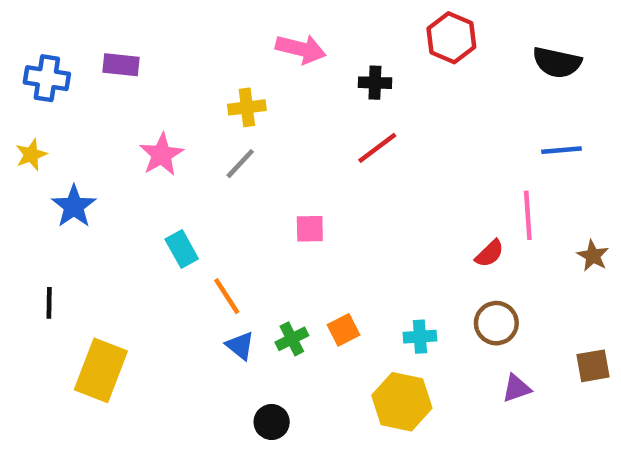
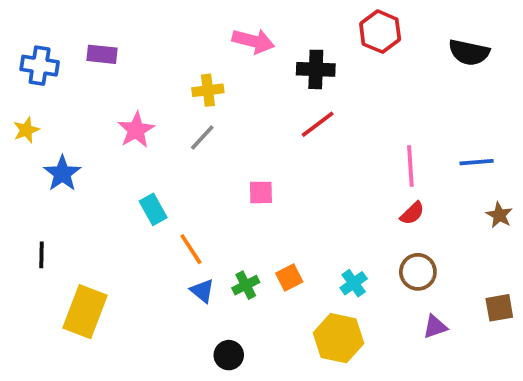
black cross: (375, 83) -> (316, 69), size x1.4
blue line: (561, 150) -> (477, 162), moved
pink line: (528, 215) -> (410, 166), moved
cyan cross: (420, 337) -> (354, 283), turned -32

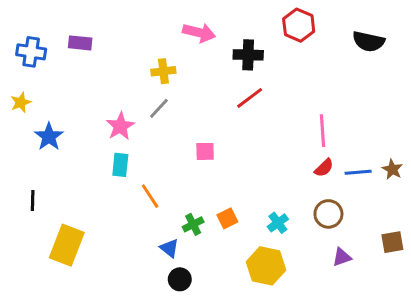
pink star: (136, 130) -> (120, 126), moved
blue line: (477, 162) -> (358, 172), moved
cyan rectangle: (153, 209) -> (120, 165), turned 35
blue triangle: (202, 291) -> (169, 248), moved

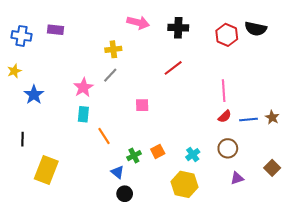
red hexagon: (299, 25) -> (227, 35), moved
black cross: (248, 55) -> (178, 28), moved
brown square: (392, 242) -> (272, 168), turned -35

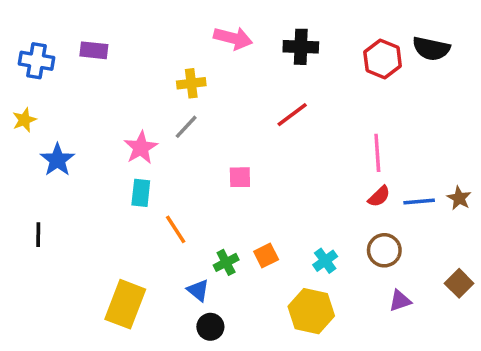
yellow rectangle: (46, 170) -> (125, 304), moved

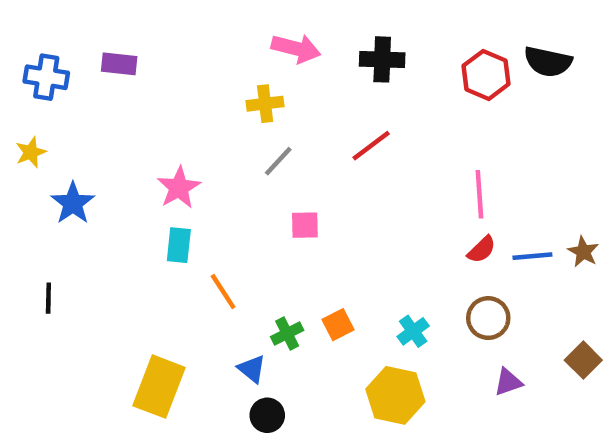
yellow cross: (191, 83) -> (265, 104), moved
gray line: (186, 127) -> (278, 161), moved

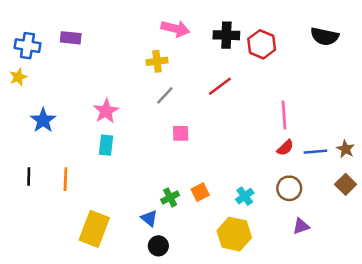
red hexagon: (486, 75) -> (262, 44), moved
yellow star: (31, 152) -> (18, 77), moved
orange line: (223, 292) -> (65, 179), moved, turned 35
brown square: (583, 360) -> (346, 184), moved

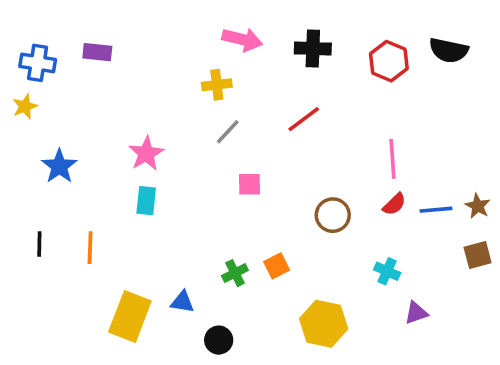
red hexagon: (262, 44) -> (389, 61), moved
brown square: (346, 184) -> (478, 255), turned 30
brown circle: (289, 188) -> (333, 215), moved
cyan cross: (245, 196) -> (387, 271), moved, turned -30
blue triangle: (149, 218) -> (182, 302), moved, turned -30

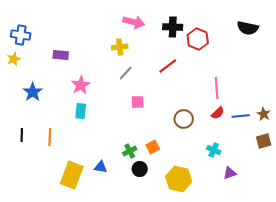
purple rectangle: (97, 52) -> (61, 55), moved
red hexagon: (389, 61) -> (198, 39), moved
black circle: (219, 340) -> (140, 169), moved

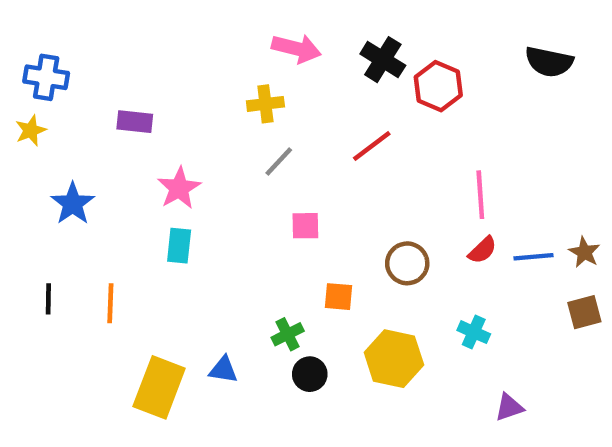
black cross: (173, 27) -> (383, 60), turned 30
orange square: (153, 147) -> (339, 297), moved, turned 32
purple triangle: (230, 173) -> (509, 407), moved
yellow hexagon: (179, 179) -> (394, 359), moved

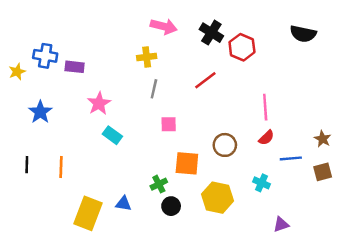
blue cross: (46, 77) -> (45, 56), moved
gray line: (279, 161) -> (154, 89), turned -30
cyan rectangle: (179, 246) -> (112, 135), moved, turned -60
blue line: (533, 257) -> (291, 158), moved
orange square: (339, 297) -> (187, 163), size x1.5

